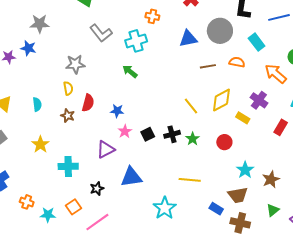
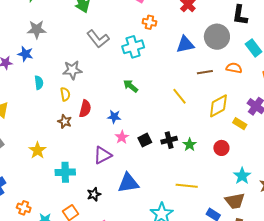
green arrow: (130, 71) -> (131, 86), moved
cyan semicircle: (37, 104) -> (39, 83), moved
yellow line: (191, 106) -> (180, 96), moved

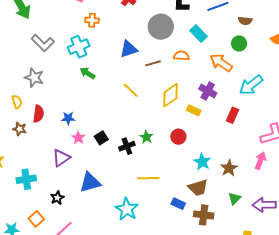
blue triangle: (185, 44) -> (129, 49), moved
gray star: (72, 70) -> (34, 78), moved, turned 30
green arrow: (131, 86) -> (87, 73), moved
black cross: (169, 140) -> (127, 146), moved

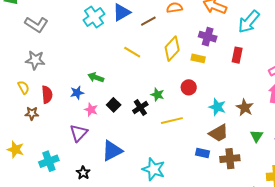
cyan cross: (79, 47) -> (94, 17), moved
green arrow: (87, 73) -> (96, 77), moved
yellow line: (148, 178) -> (172, 121), moved

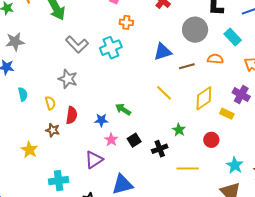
cyan cross: (94, 17) -> (111, 48), moved
green star: (157, 95) -> (179, 130), moved
yellow star: (16, 149) -> (29, 150), moved

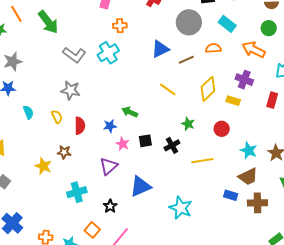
brown star: (53, 130) -> (64, 152), moved
black square: (134, 140) -> (145, 141), turned 32

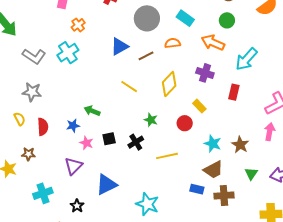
orange cross: (120, 26) -> (78, 25), turned -32
yellow rectangle: (233, 101) -> (199, 106), moved, turned 32

